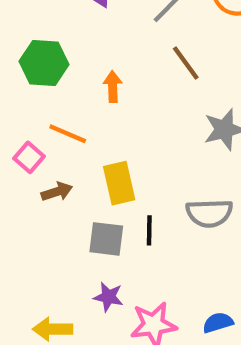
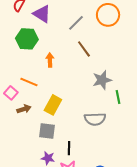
green hexagon: (44, 63) -> (27, 39), moved
yellow rectangle: (119, 183) -> (53, 105), turned 42
black line: (149, 230) -> (69, 148), moved

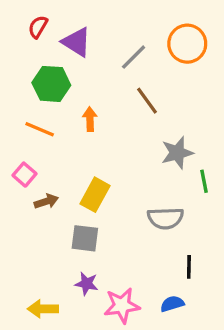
orange line: (29, 82) -> (40, 129), moved
black line: (69, 148) -> (189, 267), moved

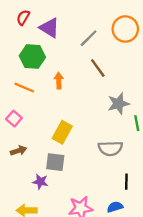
brown arrow: (46, 201) -> (19, 151), moved
purple star: (87, 284) -> (40, 182), moved

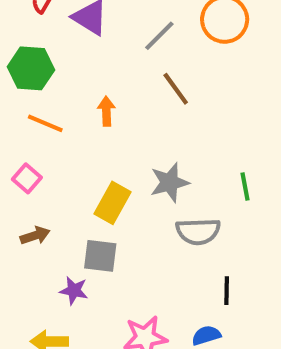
green hexagon: (32, 57) -> (31, 68), moved
gray star: (118, 104) -> (170, 183), moved

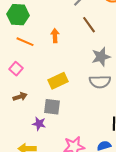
gray star: (170, 183) -> (101, 57), moved
yellow rectangle: (112, 203) -> (58, 81), turned 36
gray semicircle: (198, 231) -> (100, 82), moved

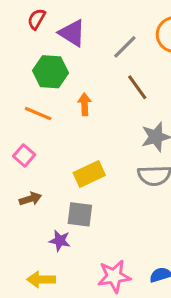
green hexagon: (18, 15) -> (50, 72), moved

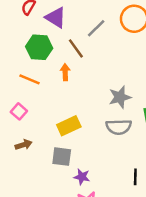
brown line: (137, 87) -> (76, 48), moved
purple star: (60, 241) -> (82, 177), moved

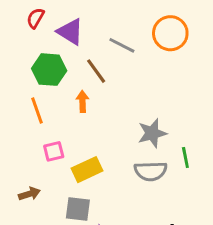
gray line: (96, 28) -> (122, 45), turned 72
orange line: (30, 79) -> (37, 110), turned 48
pink square: (19, 111) -> (54, 151), moved, turned 35

